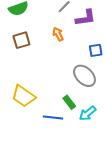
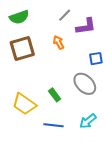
brown square: (21, 40) -> (22, 48), size x1.4
green rectangle: (69, 102) -> (55, 95), moved

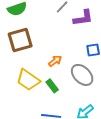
orange arrow: (59, 42) -> (55, 61), moved, turned 80
yellow trapezoid: (24, 104) -> (28, 80), moved

